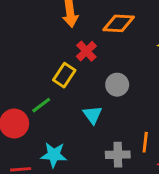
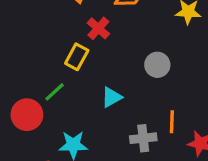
gray circle: (117, 85) -> (157, 65), moved
cyan triangle: (93, 115) -> (112, 97), turned 42

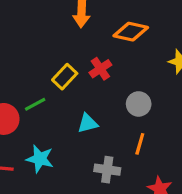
red cross: (98, 28) -> (100, 69), moved
orange line: (172, 122) -> (140, 144), moved

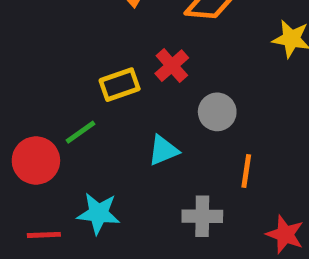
yellow rectangle: (65, 77) -> (120, 85), turned 35
gray circle: (139, 104) -> (217, 112), moved

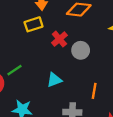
yellow rectangle: (120, 85) -> (34, 24), moved
gray circle: (217, 112) -> (81, 50), moved

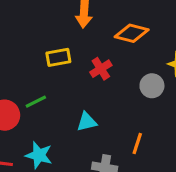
yellow rectangle: (34, 24) -> (58, 57), moved
gray circle: (81, 50) -> (152, 86), moved

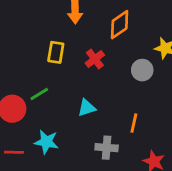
orange diamond: (132, 33) -> (120, 25), turned -44
yellow rectangle: (58, 57) -> (56, 52), turned -65

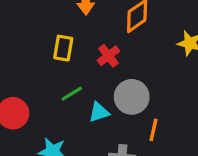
gray circle: (142, 70) -> (132, 97), moved, size x1.4
green line: (39, 94) -> (72, 94), moved

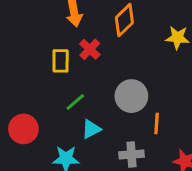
red cross: (108, 56) -> (90, 49), moved
cyan triangle: (99, 112) -> (91, 129), moved

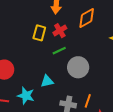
green line: (75, 102) -> (59, 51), moved
orange line: (157, 123) -> (88, 101), moved

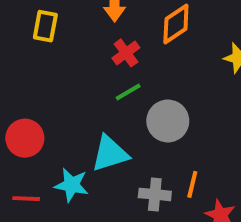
yellow rectangle: (39, 33) -> (45, 26), moved
cyan triangle: (47, 81) -> (110, 154), size x1.5

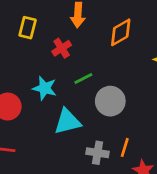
red cross: (126, 53) -> (62, 48), moved
cyan star: (72, 185) -> (45, 88), moved

